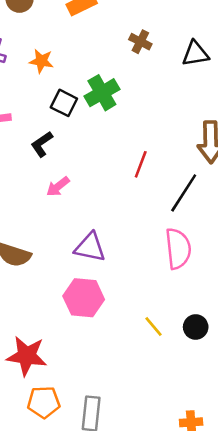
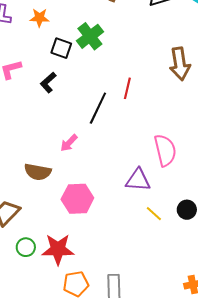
pink arrow: (58, 187) -> (69, 143), moved
black line: (184, 193) -> (98, 108), moved
purple triangle: (90, 247) -> (138, 180), moved
pink hexagon: (84, 298) -> (77, 199), moved

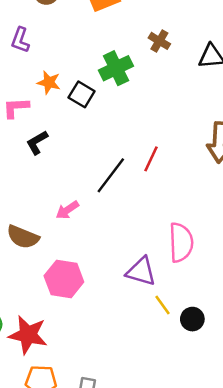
orange star: (39, 18) -> (49, 82), moved
green cross: (90, 36) -> (116, 68), moved
black L-shape: (48, 82) -> (37, 142), moved
yellow line: (154, 214) -> (162, 305), moved

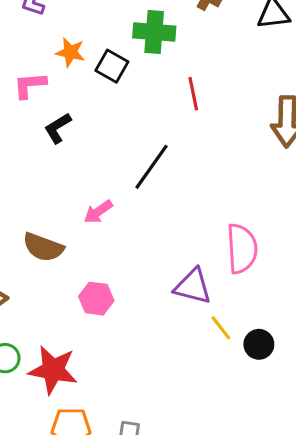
green cross: (116, 68) -> (154, 32), turned 32
red line: (151, 159) -> (193, 94), moved, turned -35
pink hexagon: (64, 279) -> (96, 299), size x0.7

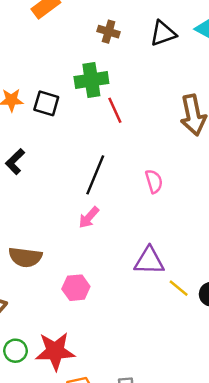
green cross: (154, 32) -> (91, 80), moved
pink arrow: (98, 212) -> (89, 217), moved
pink semicircle: (242, 249) -> (154, 181), moved, size x0.6

